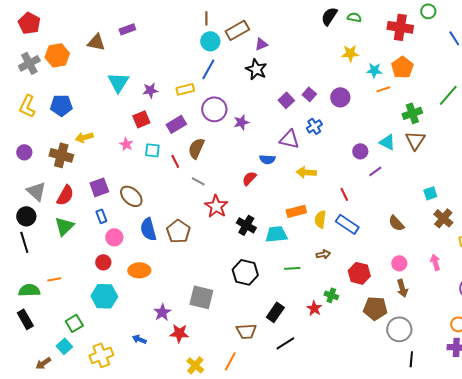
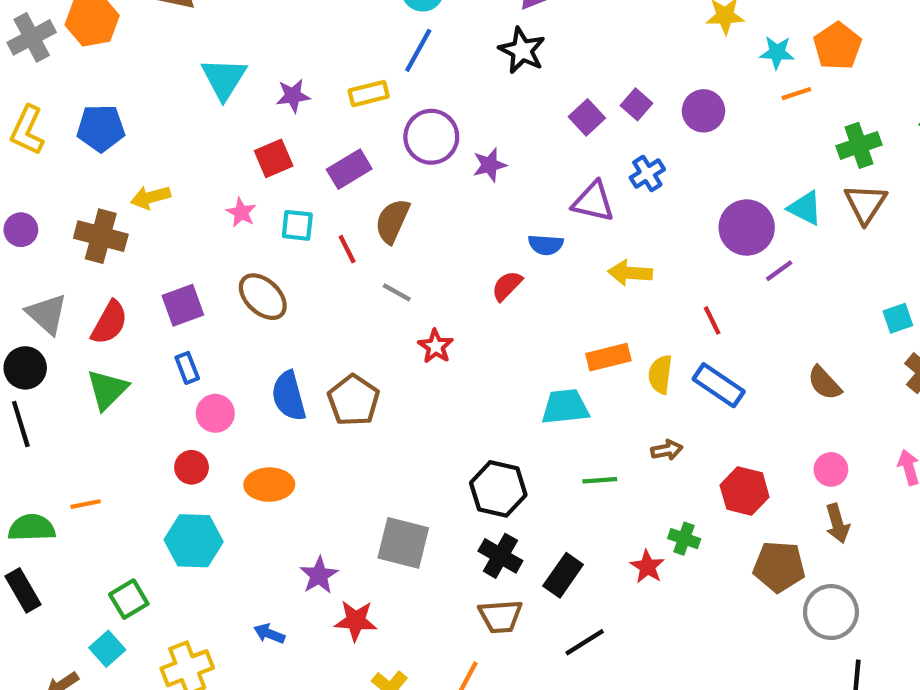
purple circle: (360, 151) -> (747, 228), size x1.6
brown ellipse: (131, 196) -> (263, 297), moved
red star: (216, 206) -> (436, 346), size x0.7
black cross: (246, 225) -> (500, 556), moved

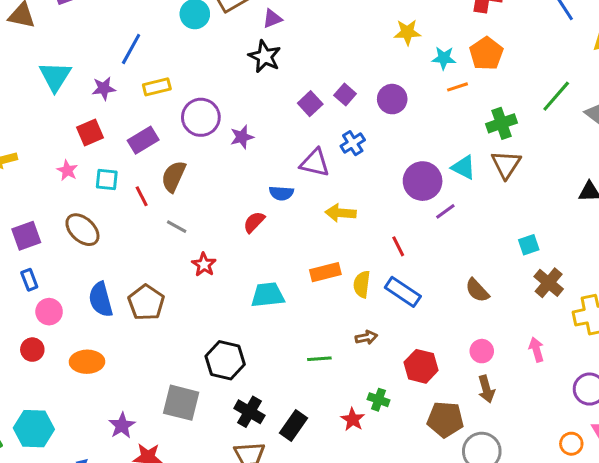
blue line: (418, 50) -> (131, 49), moved
cyan trapezoid: (565, 407) -> (268, 295), moved
black hexagon: (498, 489) -> (225, 360), moved
cyan hexagon: (194, 541) -> (34, 429), moved

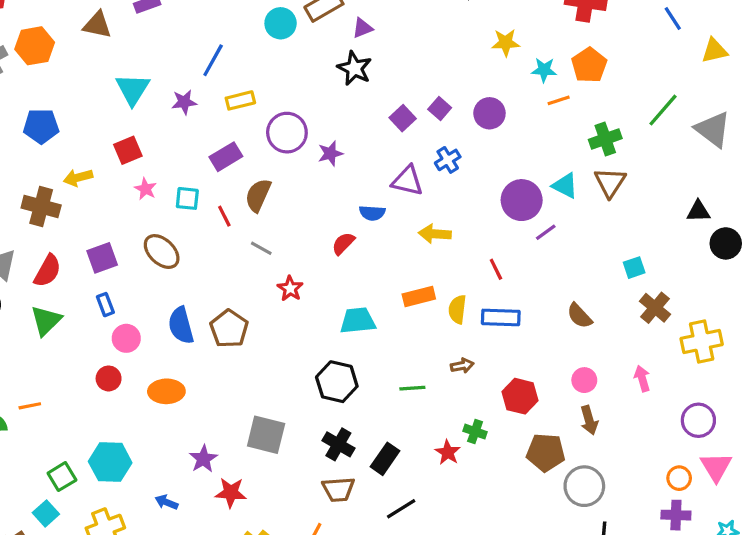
red square: (90, 132) -> (128, 150), moved
blue rectangle: (403, 292) -> (501, 317), turned -32
black hexagon: (225, 360) -> (337, 382), moved

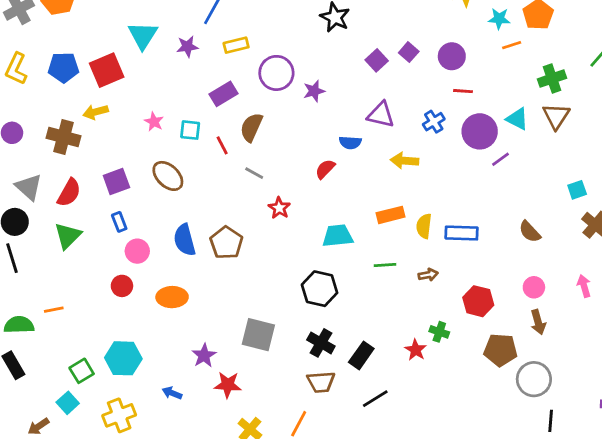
red square: (128, 150) -> (107, 70), moved, size x1.4
blue cross: (448, 160) -> (434, 122), moved
red line: (496, 269) -> (463, 91), moved, turned -60
green line: (412, 388) -> (385, 265), moved

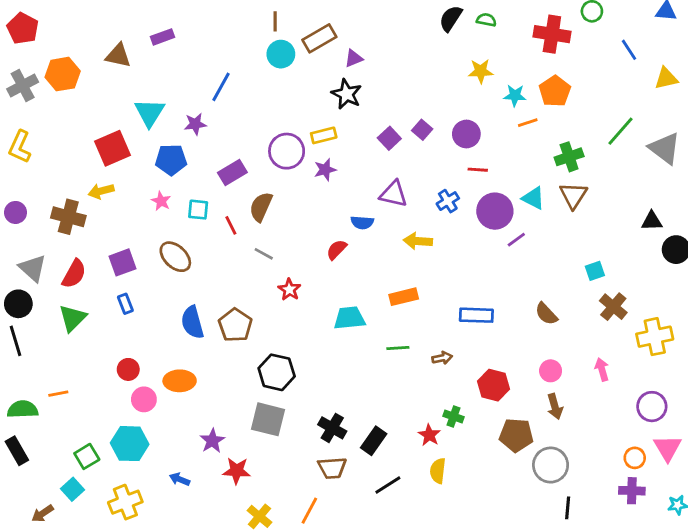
yellow rectangle: (236, 45) -> (324, 135), moved
blue pentagon: (63, 67) -> (171, 160), moved
yellow semicircle: (424, 226) -> (438, 471), moved
pink circle: (137, 251) -> (144, 399), moved
black hexagon: (320, 289) -> (277, 372), moved

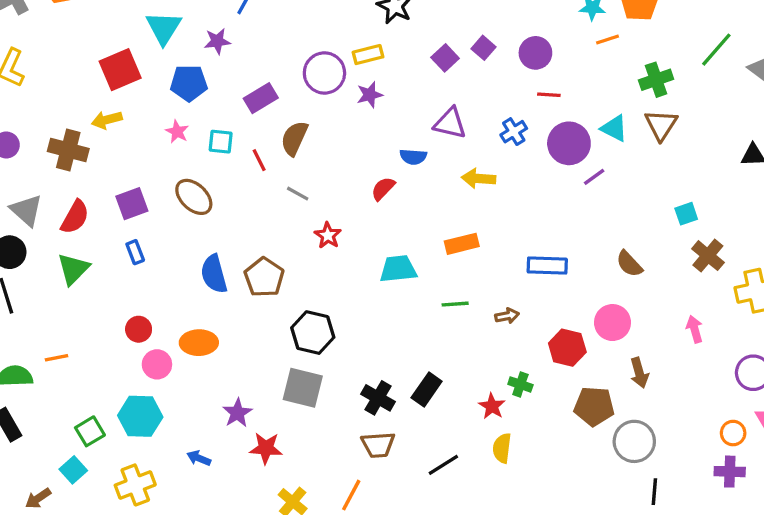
pink circle: (551, 371) -> (613, 323), moved, size x1.4
black rectangle: (374, 441) -> (427, 389), moved

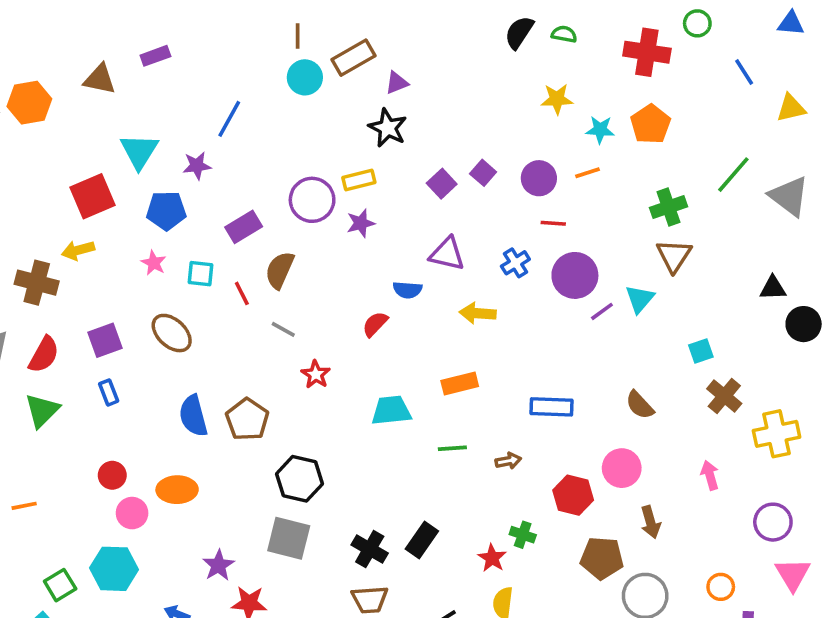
orange line: (607, 39) -> (588, 173), moved
cyan triangle: (614, 128) -> (640, 299), moved, turned 44
orange circle: (733, 433) -> (721, 587), moved

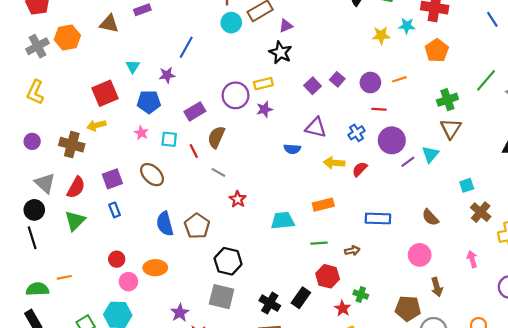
cyan star: (600, 130) -> (407, 26), moved
cyan triangle: (139, 151) -> (133, 66), size x0.6
red semicircle: (375, 324) -> (360, 169), moved
red hexagon: (573, 495) -> (328, 276), moved

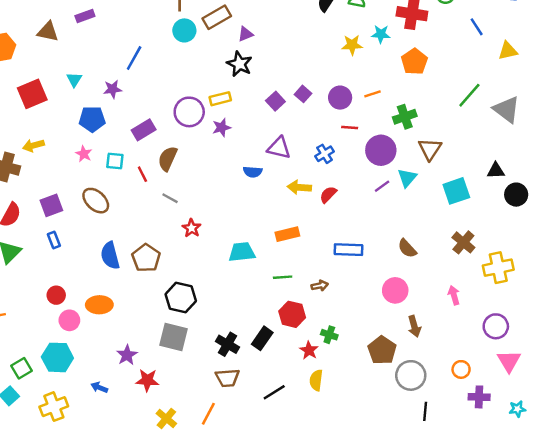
red square: (105, 93) -> (32, 94), moved
green cross: (447, 100) -> (405, 117), moved
purple circle: (392, 140) -> (381, 150), moved
cyan square: (467, 185) -> (456, 191), moved, size x1.6
brown pentagon: (408, 308) -> (382, 350), turned 30

